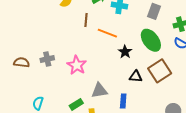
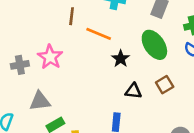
pink star: (77, 65) -> (50, 57), moved
brown square: (160, 71) -> (165, 85), size x0.6
gray triangle: (99, 91) -> (40, 101), moved

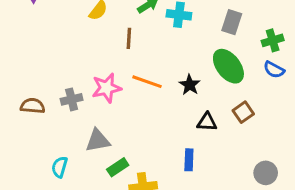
orange line: (99, 34) -> (147, 82), moved
pink star: (50, 57) -> (107, 88), turned 30

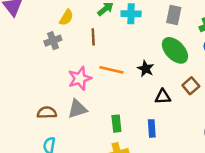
gray cross: (72, 99) -> (53, 41), moved
brown semicircle: (33, 106) -> (47, 113), moved
gray triangle: (98, 141) -> (77, 109), moved
green rectangle: (118, 167) -> (116, 124), moved, turned -56

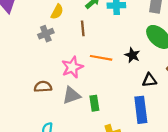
brown semicircle: (47, 113) -> (43, 87), moved
green rectangle: (116, 124) -> (94, 103), moved
blue rectangle: (152, 128) -> (141, 110), size x1.6

